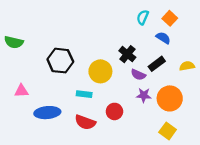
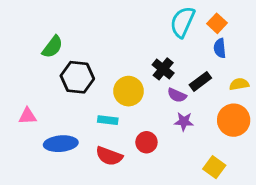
cyan semicircle: (143, 17) -> (182, 22), size x1.6
blue semicircle: (163, 38) -> (220, 48), moved, turned -128
green semicircle: (14, 42) -> (52, 47), moved, turned -66
orange circle: (170, 98) -> (234, 120), moved

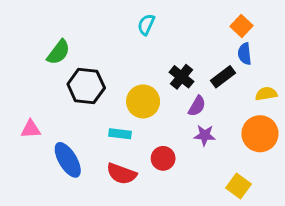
cyan semicircle: (182, 22) -> (146, 25), moved, size x0.6
black rectangle: (200, 81) -> (223, 77), moved
purple semicircle: (177, 95) -> (197, 106), turned -84
blue ellipse: (61, 144) -> (68, 160), turned 64

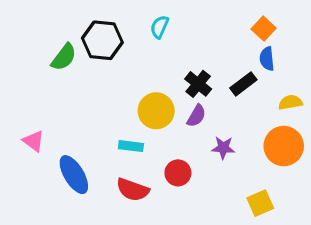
black hexagon: (86, 86) -> (102, 40), moved
purple semicircle: (197, 106) -> (196, 116), moved
pink triangle: (31, 129) -> (34, 141), turned 40
yellow square: (238, 186) -> (260, 203), turned 30

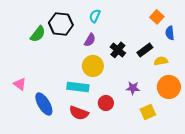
blue semicircle: (267, 59) -> (170, 33), moved
yellow semicircle: (290, 102) -> (161, 61), moved
purple semicircle: (196, 116) -> (90, 40), moved
cyan rectangle: (131, 146) -> (78, 87), size x1.5
yellow square: (260, 203) -> (148, 112), moved

